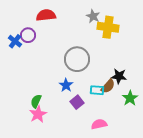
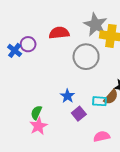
red semicircle: (46, 15) -> (59, 33), moved
gray star: (93, 16) -> (95, 25), size x1.6
gray circle: (77, 59) -> (86, 57), moved

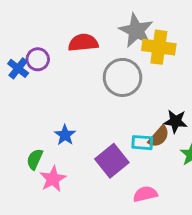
blue star: (67, 96) -> (65, 135), moved
green semicircle: (36, 113) -> (35, 159), moved
purple square: (79, 114) -> (112, 161), size x1.5

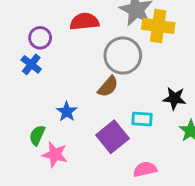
blue cross: (18, 68) -> (31, 64), moved
brown semicircle: (159, 136) -> (108, 87), moved
pink star: (53, 179) -> (55, 154), turned -30

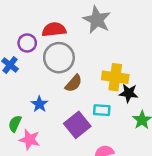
yellow cross: (158, 26) -> (115, 77), moved
purple circle: (40, 38) -> (27, 43), moved
gray circle: (123, 56) -> (59, 58), moved

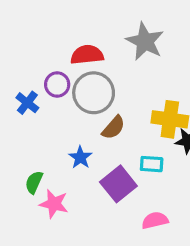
purple circle: (27, 43) -> (57, 85), moved
blue star: (39, 104) -> (80, 157), moved

